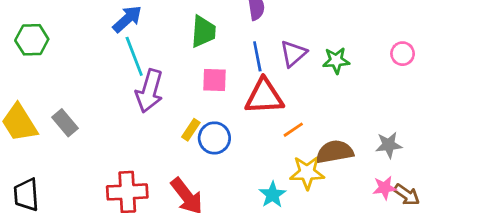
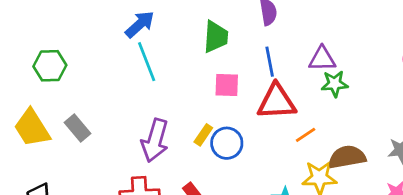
green hexagon: (32, 40) -> (50, 66), moved
purple triangle: (293, 54) -> (322, 59), moved, turned 40
green star: (336, 61) -> (335, 84), moved
purple arrow: (149, 91) -> (155, 140), moved

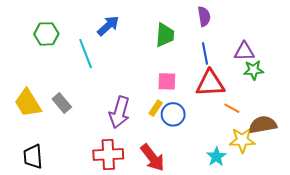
cyan line: (147, 62) -> (86, 54), moved
green hexagon: (50, 66) -> (46, 34), moved
pink square: (227, 85) -> (167, 81), moved
orange line: (306, 135) -> (232, 108), turned 63

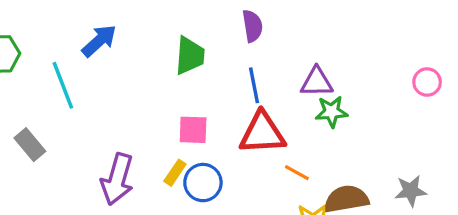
gray rectangle: (62, 103) -> (30, 145), moved

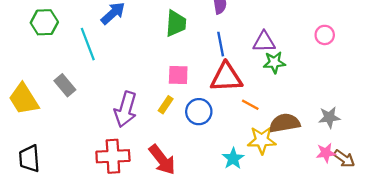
pink circle: (427, 82) -> (325, 35), moved
blue circle: (203, 183) -> (199, 112), moved

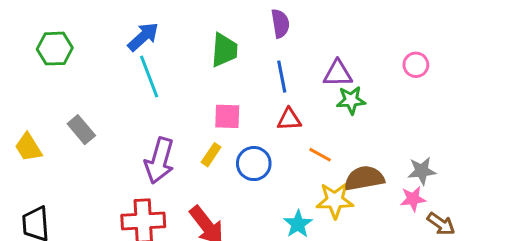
cyan line: (88, 44) -> (149, 77), moved
red triangle: (226, 77) -> (289, 119), size x0.6
yellow trapezoid: (24, 99) -> (28, 147), size x0.7
pink star: (326, 153) -> (413, 199), moved

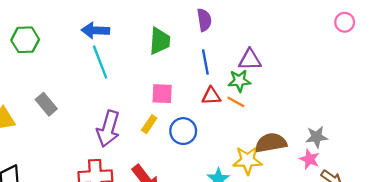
blue arrow: (143, 37) -> (95, 30), turned -136
pink circle: (416, 65) -> (345, 22), moved
green star: (351, 100) -> (239, 81), moved
orange line: (320, 155) -> (236, 102), moved
pink star: (413, 199) -> (310, 159), turned 30

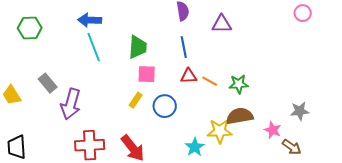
green trapezoid: (160, 41) -> (138, 47), moved
purple triangle: (250, 60) -> (222, 24), moved
green star: (239, 81) -> (239, 84), moved
purple arrow: (108, 129) -> (71, 104), moved
gray star: (317, 137) -> (300, 111), moved

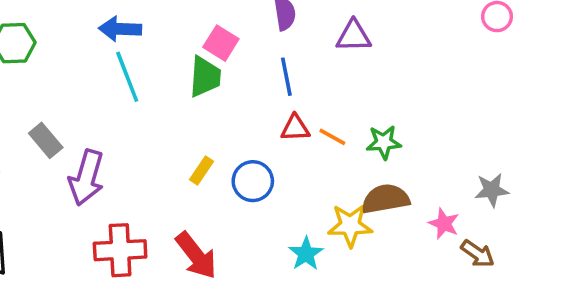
pink square: (147, 74) -> (221, 43), moved, turned 30

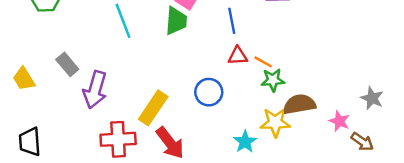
green star: (384, 142) -> (273, 80), moved
yellow rectangle: (201, 171) -> (153, 108), moved, size x1.8
gray star: (492, 190) -> (372, 98), turned 30

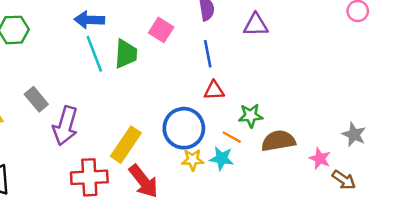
green trapezoid: (176, 21) -> (126, 54), moved
orange line: (263, 62) -> (232, 137), moved
blue circle: (209, 92) -> (184, 128), size x1.4
yellow star: (275, 122) -> (193, 160), moved, size x0.7
cyan star: (245, 142) -> (222, 158), moved, turned -30

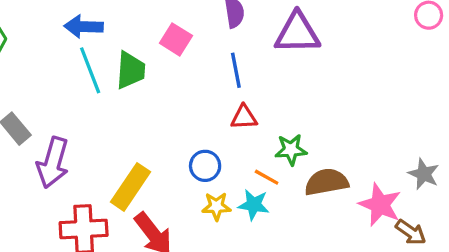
purple triangle: (256, 25) -> (297, 33), size x1.4
blue circle: (184, 128) -> (205, 166), size x0.6
pink star: (320, 158) -> (380, 205), size x1.5

